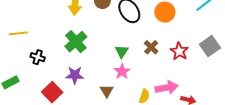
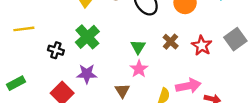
black cross: (38, 57) -> (56, 50), moved

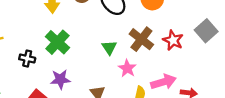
brown cross: (171, 42) -> (141, 39), size x1.5
pink star: (139, 69) -> (127, 68), moved

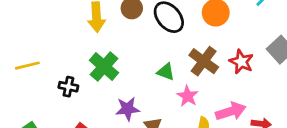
green triangle: (109, 48) -> (166, 72), turned -35
purple star: (60, 79) -> (128, 109), moved

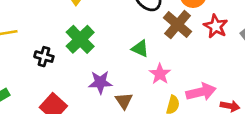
brown cross: (204, 61) -> (178, 25), moved
red star: (241, 62) -> (216, 26), moved

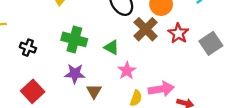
green cross: (80, 39) -> (74, 39), moved, turned -35

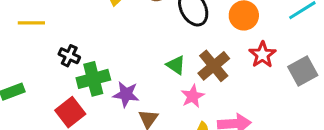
brown cross: (146, 29) -> (214, 66), moved
green cross: (74, 39) -> (93, 79), moved, turned -35

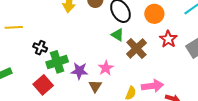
green triangle: (176, 65) -> (118, 35), moved
pink star: (193, 96) -> (106, 68), moved

